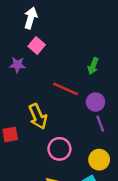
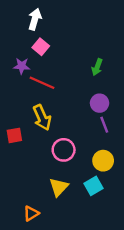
red line: (65, 89) -> (42, 83), moved

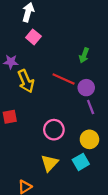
purple star: (22, 66) -> (11, 62), moved
red line: (42, 83) -> (64, 79), moved
yellow arrow: (42, 118) -> (26, 81), moved

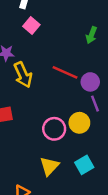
green arrow: (84, 55) -> (91, 35), moved
yellow circle: (89, 139) -> (79, 123), moved

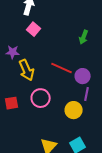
purple line: (95, 104) -> (87, 94), turned 32
pink circle: (54, 129) -> (41, 98), moved

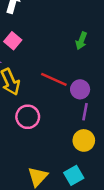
pink square: (34, 29) -> (13, 41), moved
yellow circle: (74, 110) -> (84, 140), moved

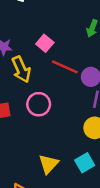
pink square: (13, 41) -> (45, 43), moved

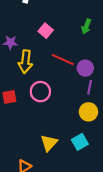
pink square: (45, 43) -> (46, 31), moved
yellow arrow: (21, 69) -> (25, 62), turned 30

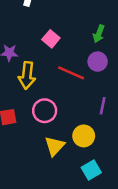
purple circle: (85, 68) -> (98, 62), moved
yellow circle: (88, 112) -> (84, 136), moved
yellow triangle: (49, 143) -> (55, 146), moved

